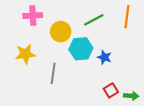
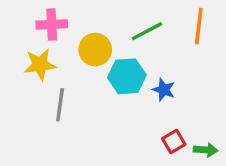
yellow star: (25, 54) -> (40, 65), moved
gray line: (53, 73) -> (60, 105), moved

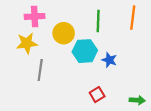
green line: (147, 31) -> (98, 21), turned -60
red square: (174, 142) -> (97, 95), moved

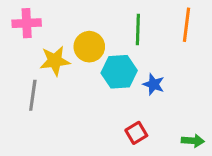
pink cross: (35, 16) -> (27, 23), moved
yellow star: (27, 43) -> (55, 61), moved
gray line: (40, 70) -> (33, 95), moved

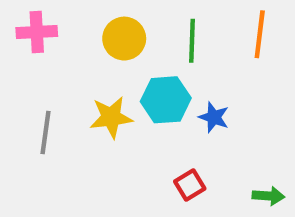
yellow circle: (89, 47) -> (124, 39), moved
yellow star: (55, 61) -> (111, 117), moved

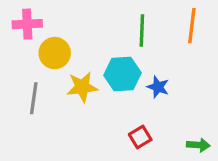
yellow circle: (124, 39) -> (55, 53), moved

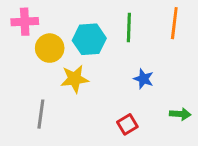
cyan hexagon: (122, 74) -> (89, 39), moved
gray line: (34, 98) -> (41, 114), moved
green arrow: (198, 145) -> (180, 114), moved

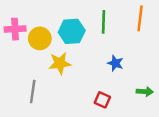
pink cross: (25, 22) -> (15, 29), moved
red square: (127, 124) -> (102, 100), turned -35

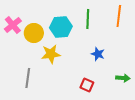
pink cross: (15, 29) -> (13, 25), turned -36

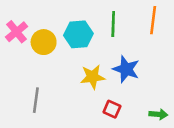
yellow star: (51, 54) -> (93, 77), moved
blue star: (98, 54) -> (126, 69), size x1.5
green arrow: (123, 78) -> (158, 114), moved

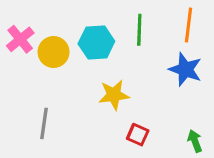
blue star: (126, 69) -> (185, 69), moved
green arrow: (158, 114) -> (195, 141), turned -114

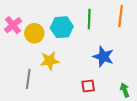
blue star: (185, 69) -> (103, 57), moved
yellow star: (114, 95) -> (50, 61), moved
red square: (138, 135) -> (88, 86), turned -32

